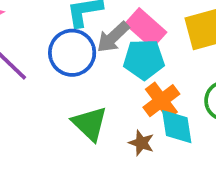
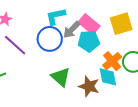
orange cross: (161, 101) -> (112, 61), moved
brown star: (141, 143) -> (89, 86), size x1.5

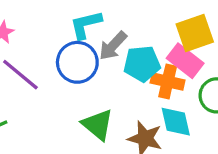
pink rectangle: (89, 24) -> (185, 61), moved
orange cross: (112, 61) -> (168, 81), moved, turned -36

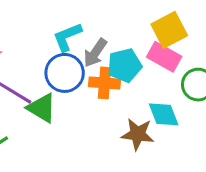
orange cross: (168, 81) -> (104, 83), moved
green triangle: (98, 125) -> (42, 108), moved

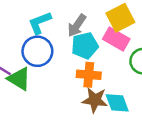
gray arrow: (95, 53) -> (77, 25), moved
orange cross: (104, 83) -> (89, 75), moved
cyan diamond: (164, 114) -> (117, 103), moved

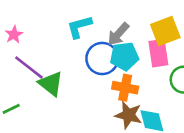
pink rectangle: (116, 39) -> (158, 53), turned 45
blue circle: (37, 51) -> (102, 58), moved

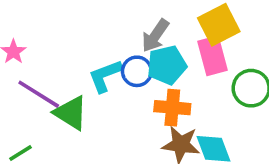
cyan L-shape: (79, 27) -> (105, 76), moved
blue circle: (102, 58) -> (137, 71), size x0.7

